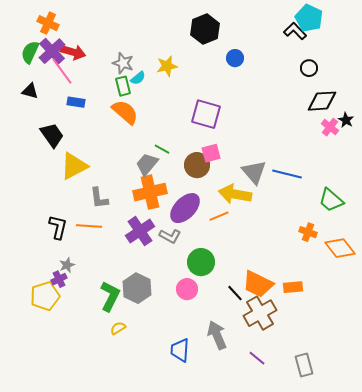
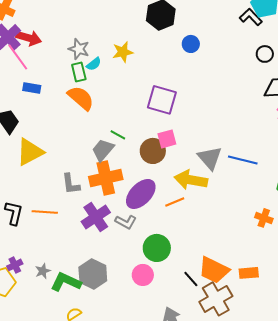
gray L-shape: (99, 198) -> (71, 184), moved
gray star: (67, 265) -> (43, 271), moved
green L-shape: (110, 296) -> (66, 282), turned -92

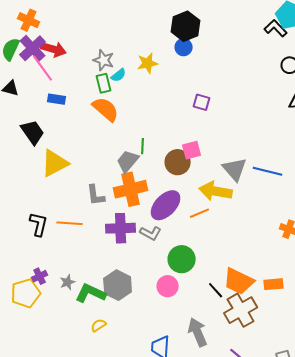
blue circle: (191, 44) -> (184, 47), moved
purple square: (162, 100) -> (202, 102), moved, size x0.6
green line: (118, 135) -> (143, 146), turned 63
purple cross: (96, 217) -> (121, 228), turned 32

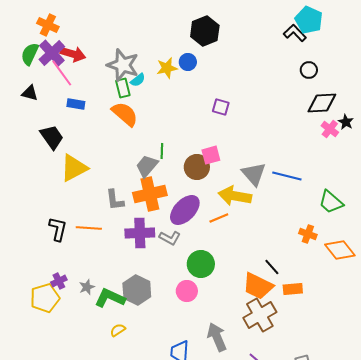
blue circle: (184, 47) -> (188, 62), moved
gray star: (104, 60) -> (123, 65), size x1.5
black line: (216, 290) -> (272, 267), moved

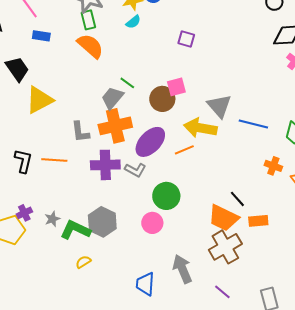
cyan semicircle: (138, 80) -> (133, 22), moved
green line: (162, 151) -> (127, 83), turned -56
blue line: (287, 176) -> (253, 124), moved

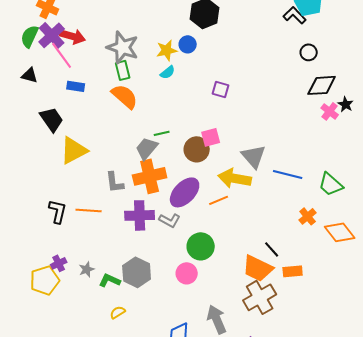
green line: (127, 83) -> (162, 133), turned -49
orange cross: (273, 166) -> (308, 216), turned 30
green L-shape: (75, 230) -> (110, 280), size x0.7

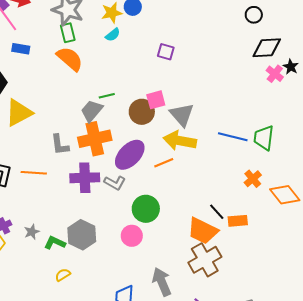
gray triangle: (254, 156) -> (182, 115), moved
green trapezoid: (331, 184) -> (264, 138), moved, turned 56
orange rectangle: (293, 271) -> (238, 221), moved

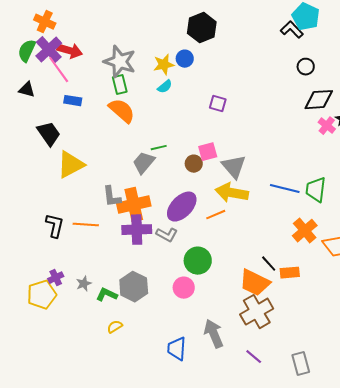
brown circle: (142, 112) -> (194, 164), size x0.7
orange cross: (95, 139) -> (134, 205), moved
orange cross: (253, 179) -> (305, 231), size x1.4

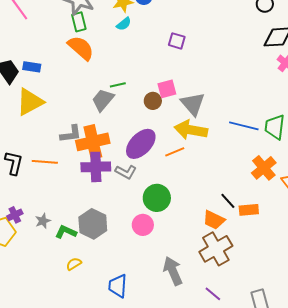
blue rectangle: (73, 101) -> (32, 67), moved
gray L-shape: (112, 197) -> (71, 134), turned -90
orange trapezoid: (255, 283) -> (214, 220), size x0.7
blue trapezoid: (177, 349) -> (118, 286), moved

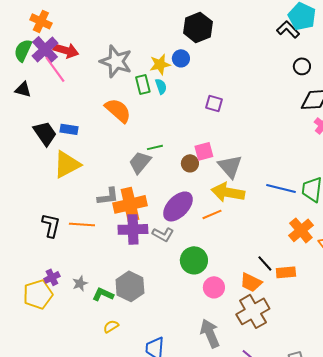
green rectangle: (79, 22) -> (143, 84), moved
cyan semicircle: (124, 24) -> (161, 86), turned -70
pink circle: (143, 225) -> (214, 287), moved

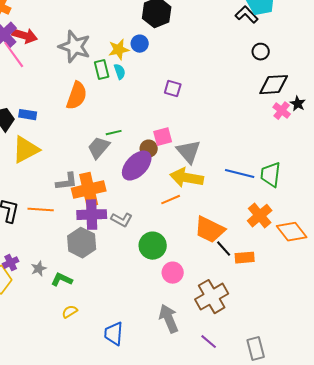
orange semicircle: (118, 110) -> (77, 96), turned 68
purple ellipse: (178, 206) -> (137, 166), moved
orange trapezoid: (251, 282) -> (210, 230), moved, size x1.4
gray hexagon: (130, 286) -> (82, 243), moved

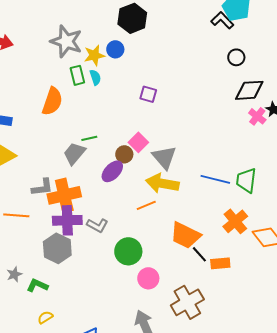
gray star: (75, 47) -> (66, 41), moved
pink square: (163, 137) -> (138, 142), turned -30
purple ellipse: (137, 166) -> (112, 171), size x0.7

